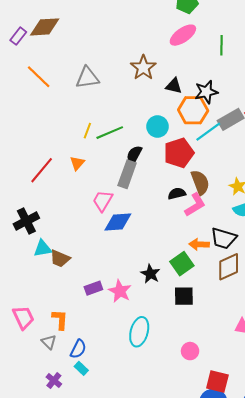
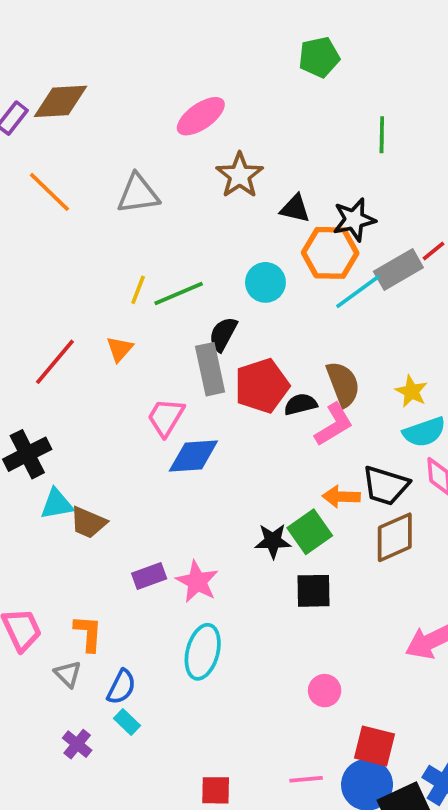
pink ellipse: (183, 35) -> (201, 116), moved
red pentagon: (179, 153) -> (262, 386), moved
gray rectangle: (127, 174) -> (210, 369), turned -32
black star: (150, 274) -> (273, 541), moved, turned -30
cyan ellipse: (139, 332) -> (203, 652), moved

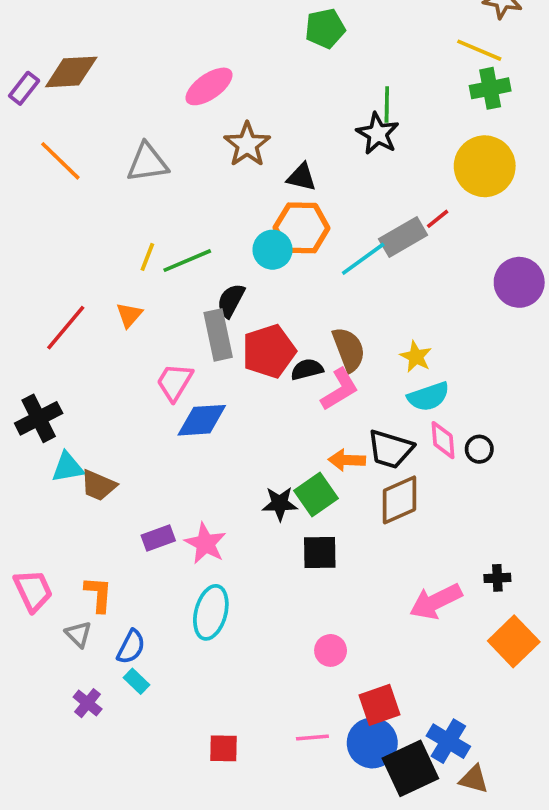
black star: (354, 220) -> (378, 134), moved, turned -30
orange hexagon: (330, 253) -> (302, 228), moved
red square: (374, 746) -> (380, 705), turned -33

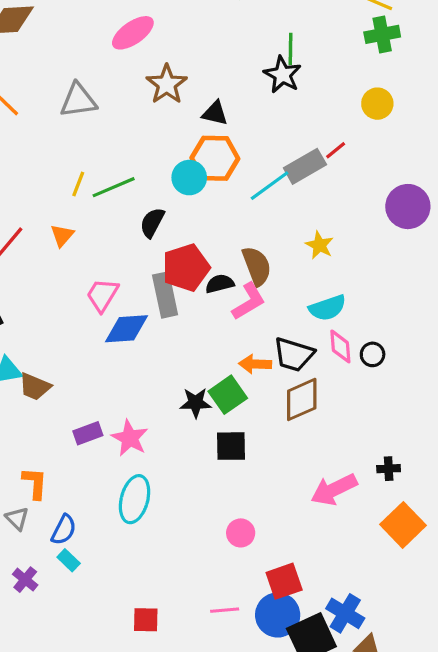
yellow circle: (485, 166) -> (377, 104), size x0.6
gray rectangle: (218, 335) -> (165, 295), moved
yellow star: (416, 357) -> (319, 245), moved

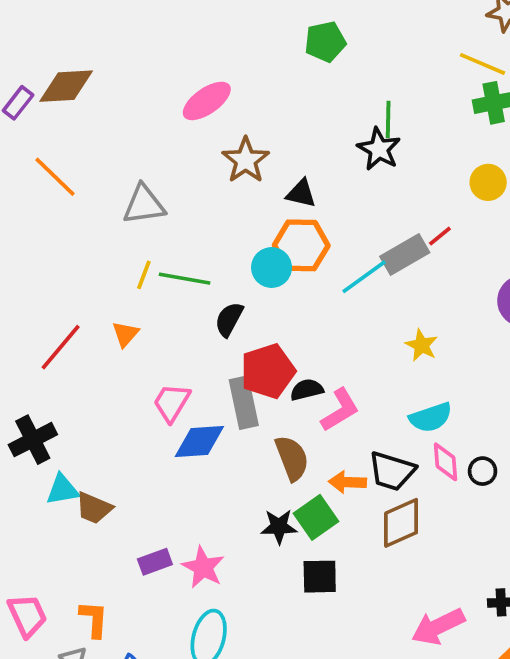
gray triangle: (78, 100) -> (144, 205), moved
green line: (114, 187) -> (185, 279), turned 33
brown semicircle: (257, 266) -> (292, 458), moved

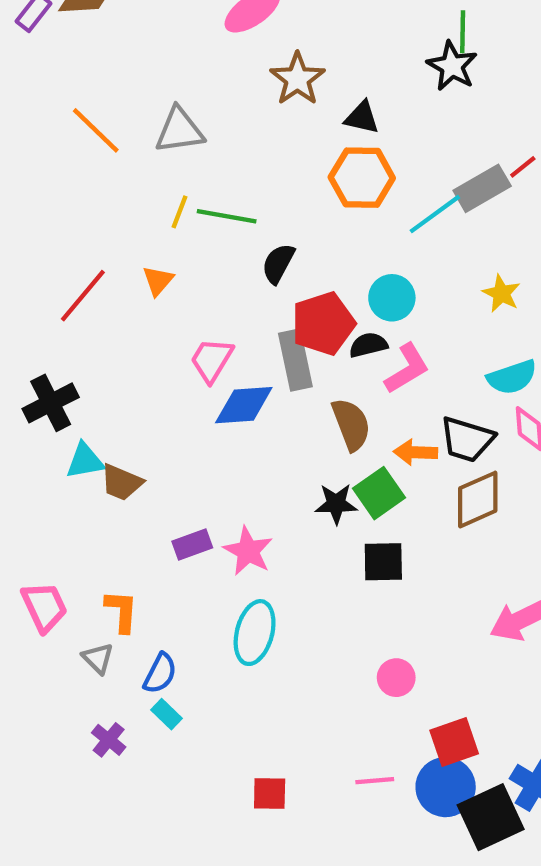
orange line: (55, 177) -> (96, 130), moved
cyan circle: (272, 268) -> (392, 298), moved

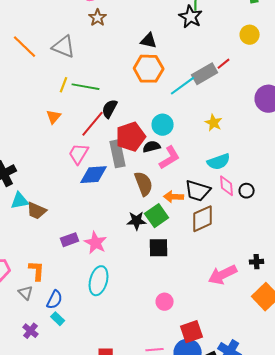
brown star: (297, 79) -> (98, 18), moved, size x0.7
gray triangle: (179, 130) -> (64, 47), turned 30
red line: (83, 296) -> (93, 124), moved

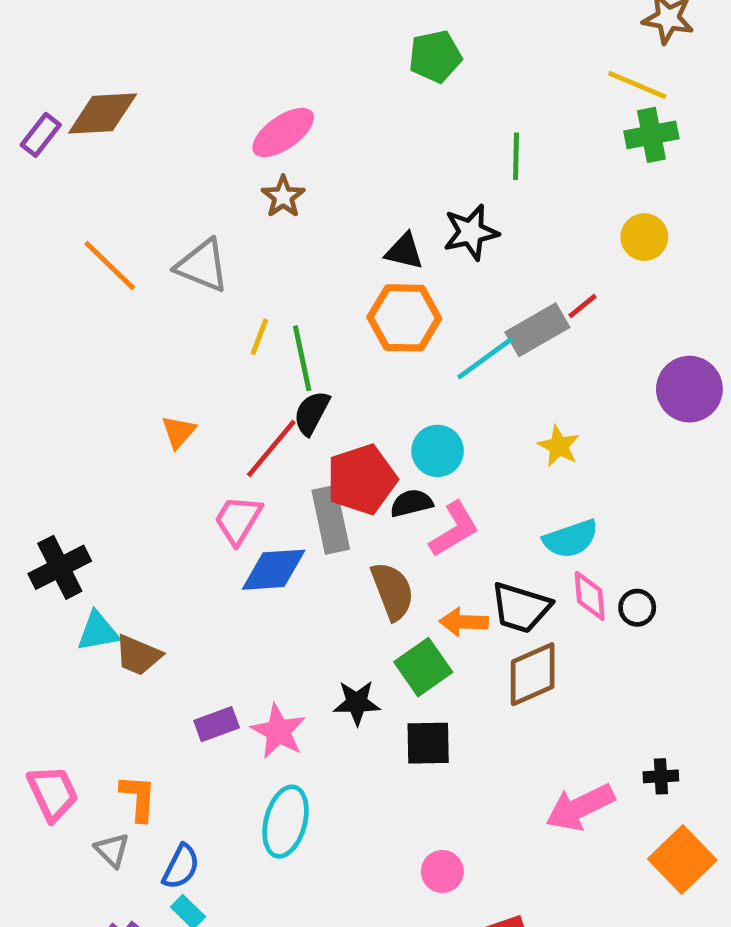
black star: (191, 17) -> (471, 232), moved, turned 30
yellow line: (64, 85) -> (259, 337), moved
green line: (86, 87) -> (302, 358), moved, turned 68
black star: (137, 221) -> (357, 703), moved

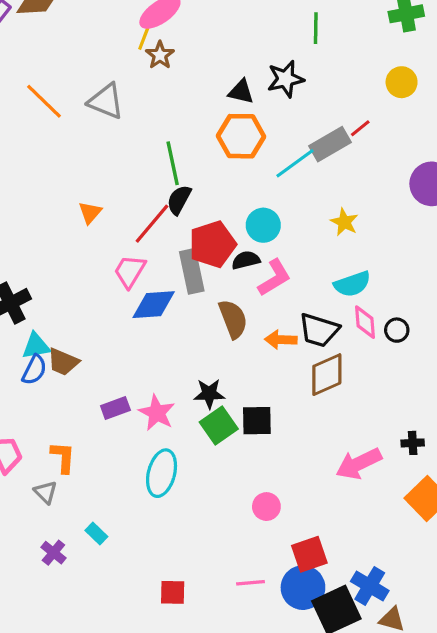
yellow line: (259, 337) -> (144, 38), moved
green square: (423, 667) -> (219, 425), moved
blue semicircle: (181, 867) -> (34, 370), moved

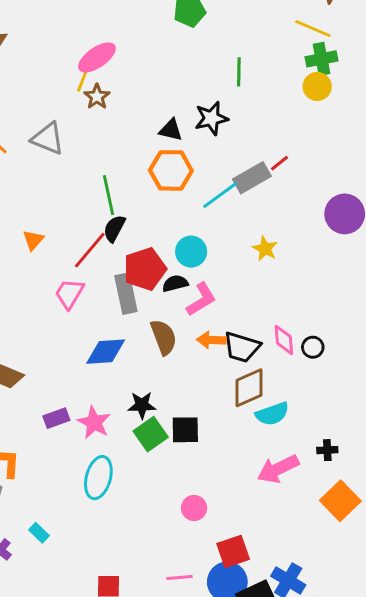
yellow circle: (402, 82) -> (317, 86), moved
cyan semicircle: (352, 284) -> (272, 414), moved
blue diamond: (154, 305) -> (106, 352), moved
orange arrow: (281, 340) -> (211, 340), moved

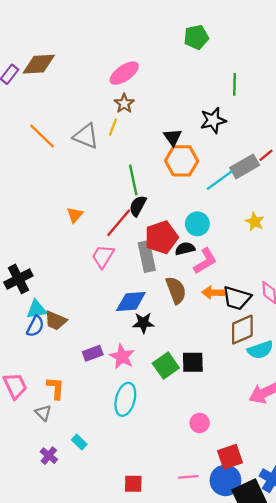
yellow line: (82, 81) -> (113, 127), moved
black triangle: (171, 130) -> (173, 137), moved, turned 42
black star: (142, 405) -> (143, 323), moved

